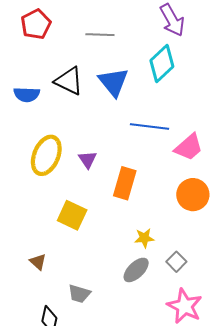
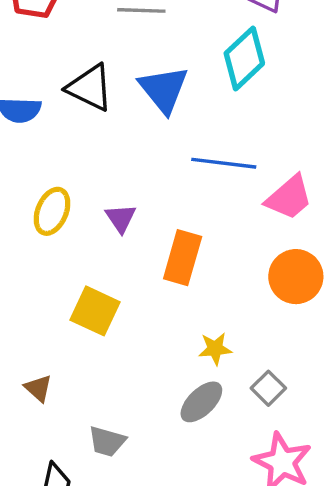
yellow ellipse: (46, 155) -> (52, 211), size x0.7

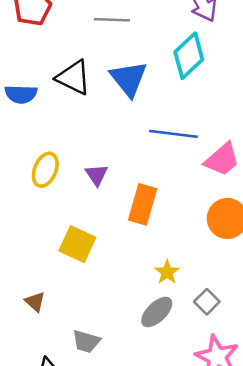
yellow star: (215, 349) -> (167, 272), turned -30

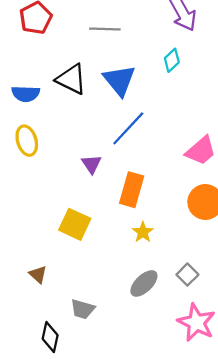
cyan diamond: (189, 56) -> (172, 60), size x0.6
blue line: (173, 134) -> (128, 128), moved, turned -54
yellow ellipse: (45, 170) -> (27, 141), moved, turned -40
yellow star: (167, 272) -> (143, 232), moved

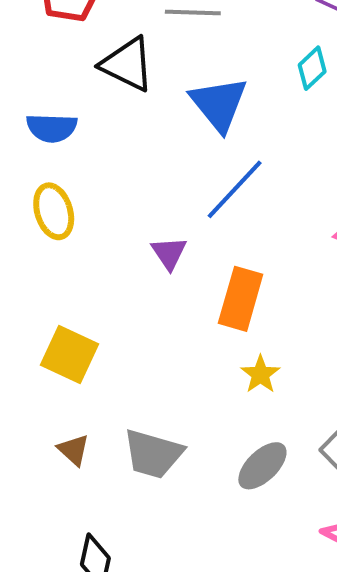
black triangle: (71, 79) -> (127, 64), moved
yellow square: (75, 224) -> (70, 354), moved
gray trapezoid: (83, 309) -> (153, 454), moved, size x1.4

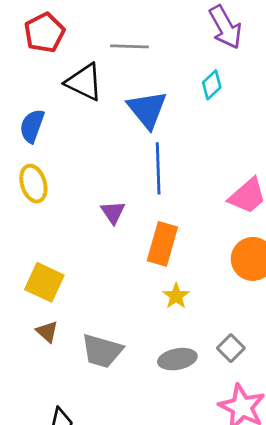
blue semicircle: (52, 128) -> (32, 126), turned 108
blue line: (235, 189) -> (158, 168), turned -45
brown triangle: (74, 450) -> (47, 332), moved
gray ellipse: (262, 466) -> (177, 359), turned 33

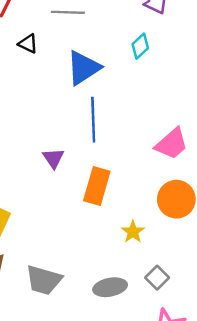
black triangle: (84, 82) -> (28, 44), size x0.6
blue triangle: (147, 109) -> (84, 68), turned 36
yellow star: (176, 296) -> (133, 232), moved

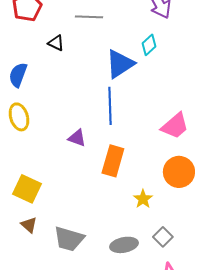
blue triangle: (84, 68) -> (120, 64), moved
purple triangle: (53, 158) -> (77, 138), turned -36

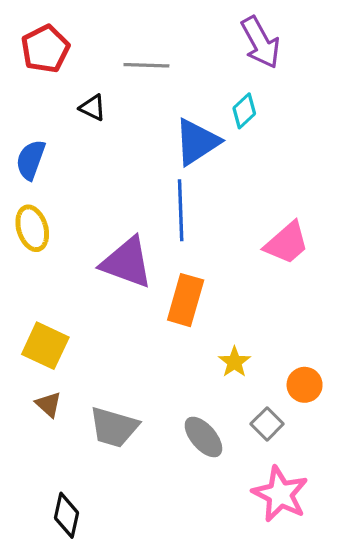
purple triangle: (77, 138) -> (127, 263), size x1.8
orange circle: (179, 172) -> (305, 385), moved, size x0.7
gray ellipse: (124, 245) -> (203, 437), turned 60

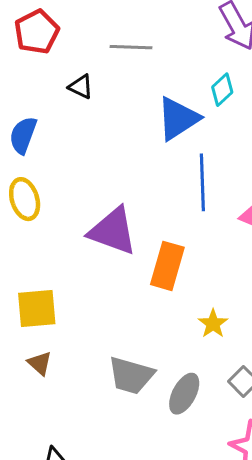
blue line: (181, 210) -> (202, 182), moved
yellow square: (45, 346) -> (37, 309), turned -30
gray trapezoid: (114, 427) -> (131, 375), moved
gray ellipse: (203, 437) -> (184, 394), turned 69

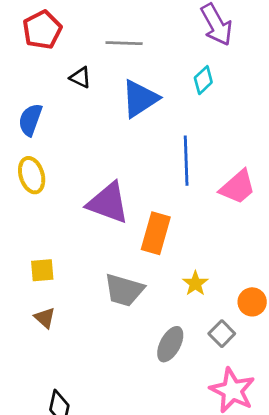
blue triangle: (178, 119) -> (140, 99), moved
yellow square: (37, 309) -> (42, 270), size x0.7
gray trapezoid: (131, 375) -> (124, 290), moved

